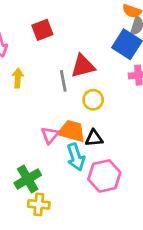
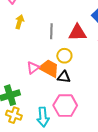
red triangle: (83, 66) -> (78, 33), moved
yellow circle: (93, 100) -> (64, 56), moved
cyan arrow: (76, 157) -> (43, 117), moved

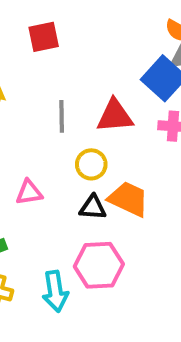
pink triangle: (33, 68) -> (29, 192), turned 32
orange trapezoid: (49, 68) -> (128, 199), moved

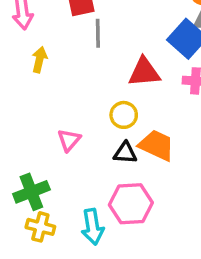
gray line: (62, 116) -> (98, 33), moved
pink triangle: (29, 192) -> (69, 140), turned -40

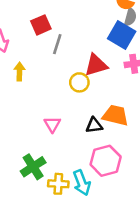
gray line: (98, 33) -> (57, 44), turned 30
yellow circle: (124, 115) -> (79, 82), moved
yellow cross: (40, 227) -> (58, 184), moved

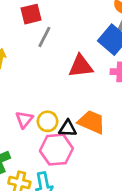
yellow circle: (79, 82) -> (48, 121), moved
pink hexagon: (106, 161) -> (56, 150), moved

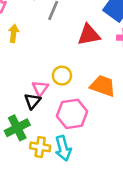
yellow circle: (48, 121) -> (62, 76), moved
black triangle: (68, 128) -> (33, 101), moved, turned -48

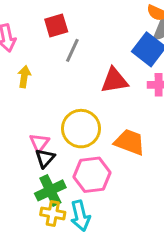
yellow circle: (62, 76) -> (81, 129), size x1.6
pink triangle: (40, 88) -> (39, 143), moved
green cross: (17, 128) -> (50, 190), moved

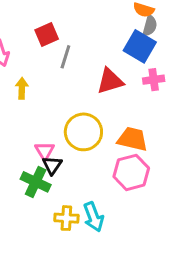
pink hexagon: (92, 175) -> (131, 172), moved
green cross: (50, 190) -> (36, 182), moved, turned -32

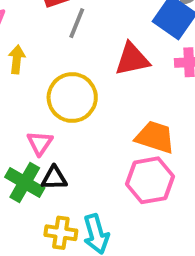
yellow circle: (83, 132) -> (72, 97), moved
black triangle: (52, 165) -> (54, 178), moved, turned 50

